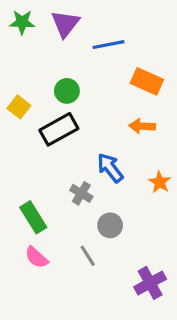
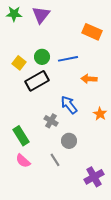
blue line: (109, 45) -> (68, 59), moved
orange rectangle: (147, 81) -> (92, 32), moved
yellow square: (19, 107) -> (19, 63), moved

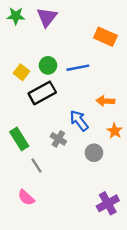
orange arrow: (89, 79) -> (105, 101), moved
green rectangle: (21, 136) -> (19, 139), moved
gray circle: (69, 141) -> (94, 153), moved
gray line: (55, 160) -> (36, 165), moved
pink semicircle: (23, 161) -> (26, 198), moved

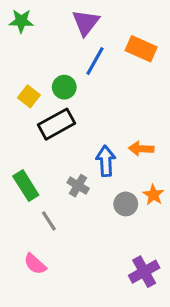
purple triangle: (47, 17) -> (86, 23), moved
blue line: (78, 68) -> (95, 61), moved, turned -50
orange arrow: (105, 101) -> (141, 149), moved
blue arrow: (79, 121) -> (106, 161), turned 35
orange star: (115, 131) -> (153, 195), moved

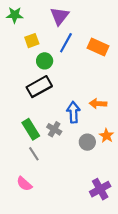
orange rectangle: (141, 49) -> (98, 47), moved
yellow square: (29, 96) -> (32, 41), moved, turned 32
green rectangle: (26, 186) -> (31, 129), moved

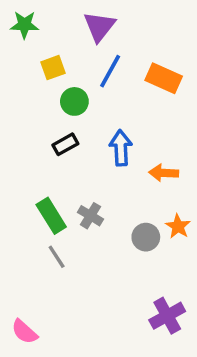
black rectangle: (39, 87) -> (65, 144), size x0.6
blue arrow: (73, 112) -> (121, 148), moved
pink semicircle: (24, 184) -> (24, 332), moved

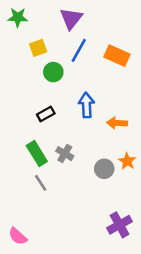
black rectangle: (65, 144) -> (46, 114), moved

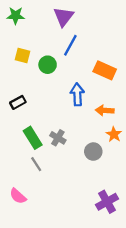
yellow square: (38, 48) -> (22, 56), moved, turned 35
orange rectangle: (117, 56) -> (105, 70), moved
black rectangle: (46, 114) -> (18, 102), moved
orange star: (127, 161) -> (114, 134), moved
pink semicircle: (18, 236) -> (18, 196), moved

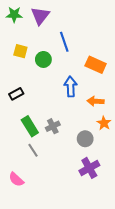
purple triangle: (64, 17) -> (40, 16), moved
blue line: (70, 45) -> (64, 42), turned -48
gray cross: (58, 138) -> (53, 126), turned 32
purple cross: (107, 202) -> (89, 168), moved

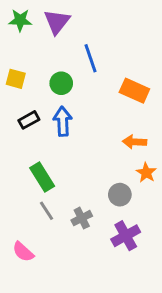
yellow square: (20, 51) -> (16, 79), moved
blue arrow: (71, 87) -> (63, 121), moved
black rectangle: (16, 94) -> (29, 120), moved
gray cross: (53, 126) -> (82, 218), moved

